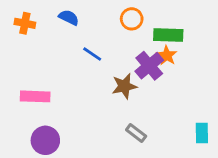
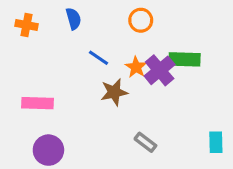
blue semicircle: (69, 17) -> (73, 19), turned 48
green rectangle: (168, 35) -> (185, 59), moved
orange star: (167, 55) -> (136, 67), moved
brown star: (124, 86) -> (114, 92), moved

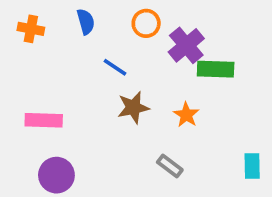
orange circle: (141, 20) -> (146, 23), moved
orange star: (136, 67) -> (186, 115), moved
purple cross: (160, 70) -> (186, 45), moved

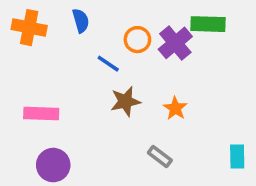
orange circle: (146, 23) -> (137, 40), moved
orange cross: (31, 29) -> (29, 28), size x1.4
green rectangle: (216, 69) -> (208, 24), moved

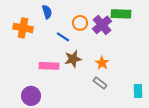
orange cross: (29, 28) -> (23, 28), moved
pink rectangle: (41, 113) -> (49, 66), moved
gray rectangle: (160, 156) -> (100, 83), moved

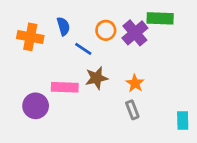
blue semicircle: (47, 12) -> (63, 26), moved
gray rectangle: (100, 83) -> (132, 110), turned 32
purple circle: (31, 96) -> (36, 106), moved

